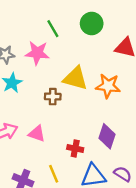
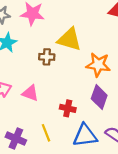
orange star: (108, 86) -> (98, 65), moved

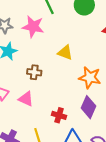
yellow triangle: (69, 39) -> (65, 52), size x0.7
brown cross: (47, 57) -> (34, 72), moved

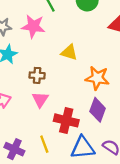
pink triangle: (26, 99) -> (40, 100), moved, turned 42
red cross: (59, 115) -> (66, 120), size x1.5

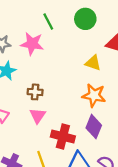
yellow triangle: (69, 52) -> (93, 63), moved

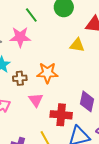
brown cross: (35, 92) -> (20, 78), moved
orange star: (94, 95) -> (47, 73), moved

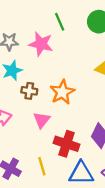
orange star: (47, 73) -> (62, 92), turned 30

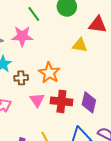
red cross: (67, 144) -> (61, 101), moved

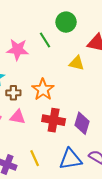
green line: (34, 14) -> (45, 40), moved
pink triangle: (37, 100) -> (18, 117), moved, turned -49

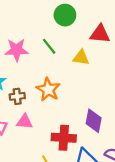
green line: (45, 40) -> (49, 46), moved
red cross: (54, 120) -> (64, 138), moved

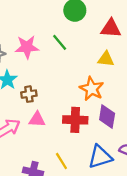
yellow triangle: (81, 58) -> (106, 59), moved
orange star: (48, 90) -> (92, 89), moved
red cross: (64, 138) -> (75, 120), moved

